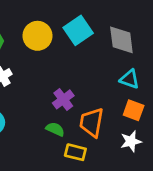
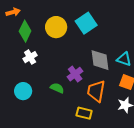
gray diamond: (121, 40) -> (100, 60), moved
green semicircle: (55, 129) -> (57, 88), moved

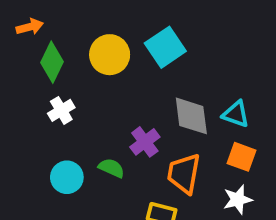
cyan circle: (23, 91) -> (67, 177), moved

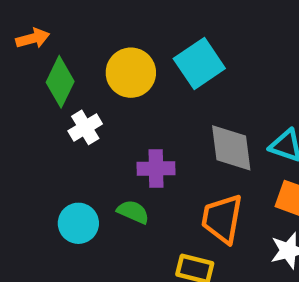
white cross: (61, 110) -> (85, 127), moved
purple cross: (145, 142) -> (156, 169), moved, turned 36

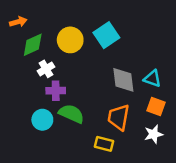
green diamond: (60, 82) -> (33, 45), turned 40
purple cross: (156, 169) -> (56, 91), moved
green semicircle: (133, 212) -> (71, 114), size x1.5

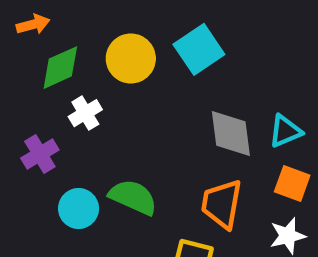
cyan triangle: (152, 79) -> (285, 131), turned -42
purple cross: (56, 91) -> (40, 154), moved, turned -30

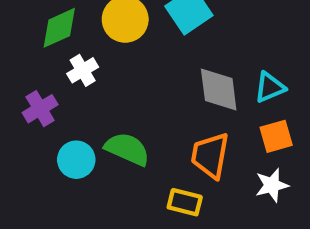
orange square: (292, 183) -> (276, 136), turned -36

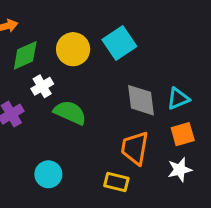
green semicircle: (127, 149) -> (70, 113), moved
cyan circle: (76, 160) -> (48, 174), moved

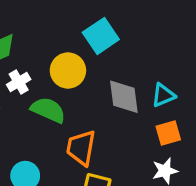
yellow circle: (73, 49) -> (68, 70), moved
orange trapezoid: (135, 148) -> (81, 148), moved

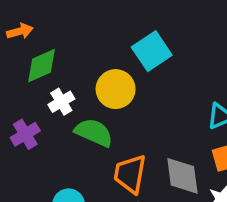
gray diamond: (124, 97) -> (182, 176), moved

